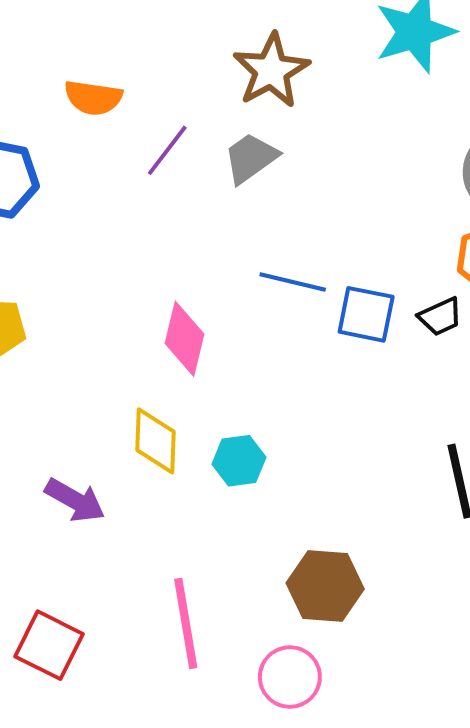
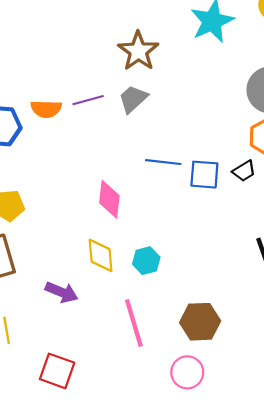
orange semicircle: (93, 98) -> (46, 109), moved
purple line: (167, 150) -> (88, 100), turned 44
pink line: (186, 623) -> (134, 323), moved

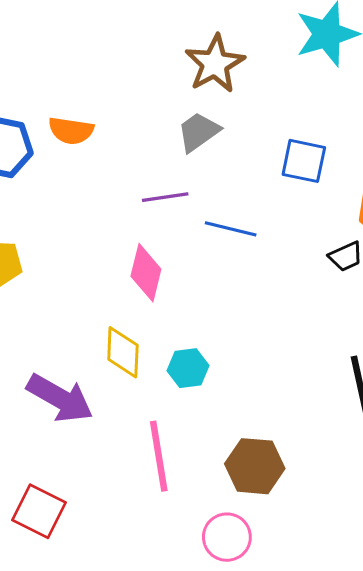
purple line: (88, 100) -> (165, 197), moved
blue square: (204, 175) -> (304, 161), moved
purple arrow: (62, 292) -> (60, 398), size x1.4

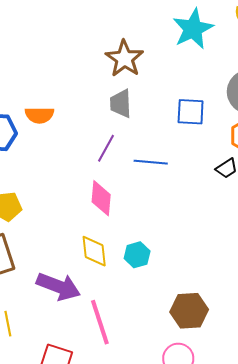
gray trapezoid: (198, 132) -> (121, 104), turned -48
purple line: (165, 197) -> (106, 148), turned -44
pink line: (159, 456) -> (100, 322), moved

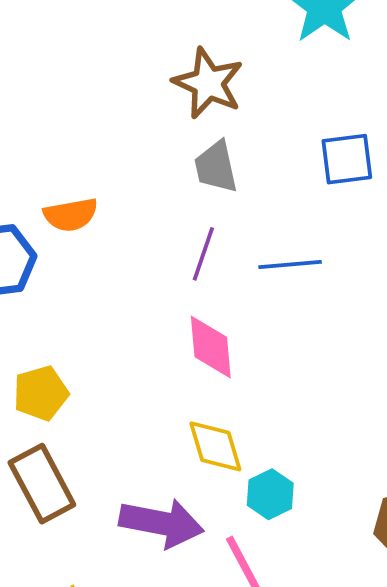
cyan hexagon: (137, 255) -> (270, 494), moved

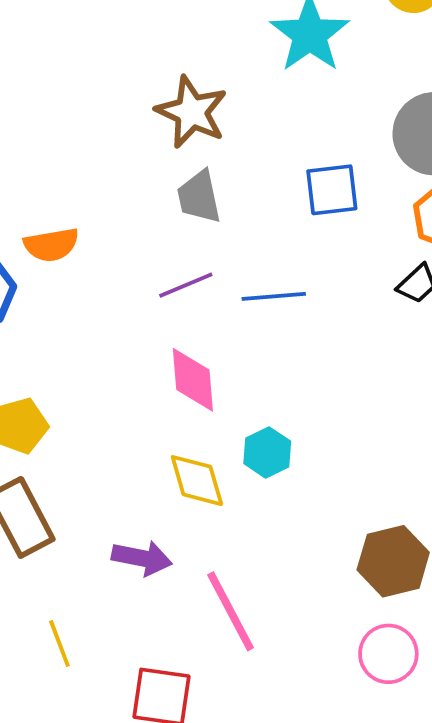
purple line: (203, 254) -> (186, 285), turned 48
cyan hexagon: (270, 494) -> (267, 452), moved
purple arrow: (162, 523) -> (142, 558), size x0.7

